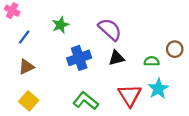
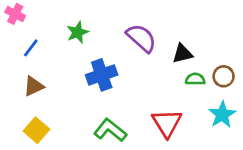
brown circle: (175, 49) -> (224, 76), moved
black triangle: (116, 58) -> (182, 54), moved
cyan star: (158, 89) -> (222, 115), moved

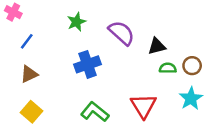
green star: (78, 32) -> (77, 22), moved

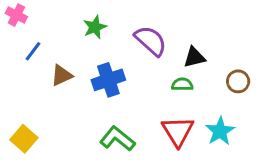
green semicircle: (168, 68) -> (182, 84), moved
brown triangle: (29, 74) -> (62, 75), moved
cyan star: (191, 98) -> (220, 131), moved
yellow square: (32, 112) -> (24, 139), moved

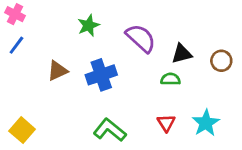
blue line: (33, 51) -> (16, 45), moved
brown circle: (238, 81) -> (221, 61), moved
red triangle: (178, 131) -> (166, 123), size x0.6

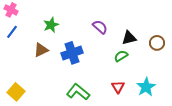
green star: (88, 25) -> (51, 25), moved
purple semicircle: (141, 38) -> (100, 27), size x0.7
green semicircle: (170, 79) -> (121, 56), turned -32

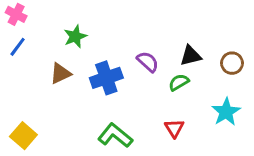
purple semicircle: (100, 27) -> (148, 62), moved
cyan star: (146, 87) -> (226, 112), moved

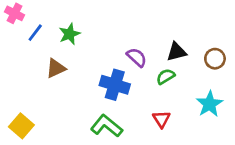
blue line: (18, 47) -> (35, 33), moved
blue cross: (106, 78) -> (115, 85), moved, turned 36

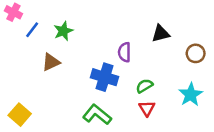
black triangle: (177, 52) -> (161, 33), moved
purple semicircle: (137, 57) -> (124, 52), turned -132
green semicircle: (166, 77) -> (144, 86), moved

